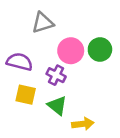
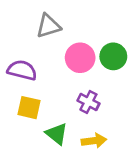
purple cross: (56, 75) -> (88, 102), moved
green triangle: (57, 106) -> (57, 134), moved

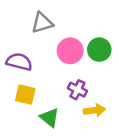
yellow arrow: (94, 141) -> (94, 110), moved

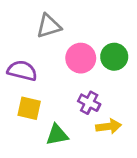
green triangle: (50, 118) -> (57, 135), turned -50

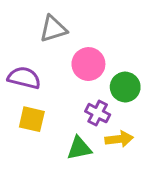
green circle: (114, 57) -> (125, 87), moved
green triangle: (57, 135) -> (79, 148), moved

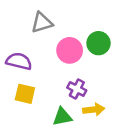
green circle: (125, 87) -> (99, 43), moved

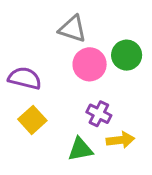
gray triangle: (42, 23) -> (73, 29), moved, turned 35
yellow square: (25, 94) -> (32, 120), turned 35

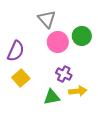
gray triangle: (73, 29) -> (47, 19), turned 30
purple semicircle: (25, 78) -> (16, 51), turned 100

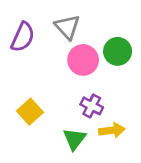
purple semicircle: (16, 51) -> (23, 37), moved
green triangle: (52, 97) -> (74, 139), turned -42

